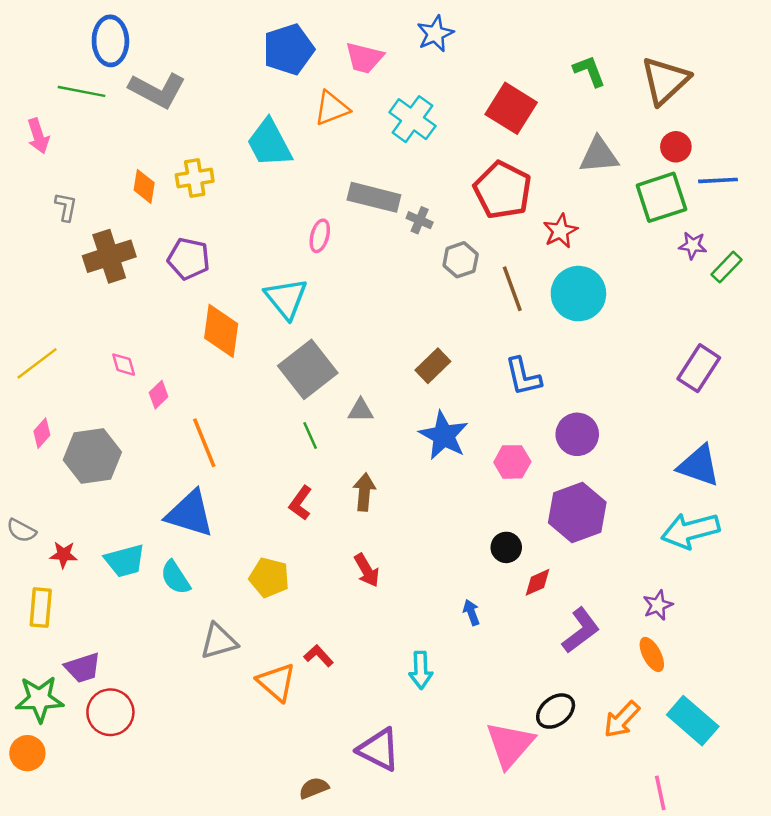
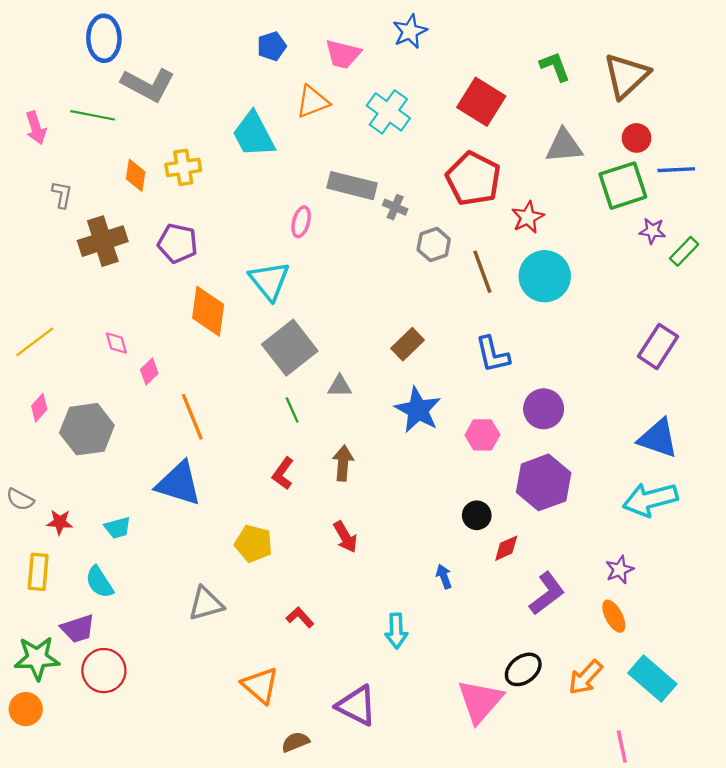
blue pentagon: (288, 49) -> (272, 46), size x0.6
green line: (82, 91) -> (93, 115), moved
cyan trapezoid: (125, 561) -> (118, 528), size x0.7
cyan semicircle: (175, 577) -> (99, 582), moved
orange triangle: (276, 682) -> (260, 685), moved

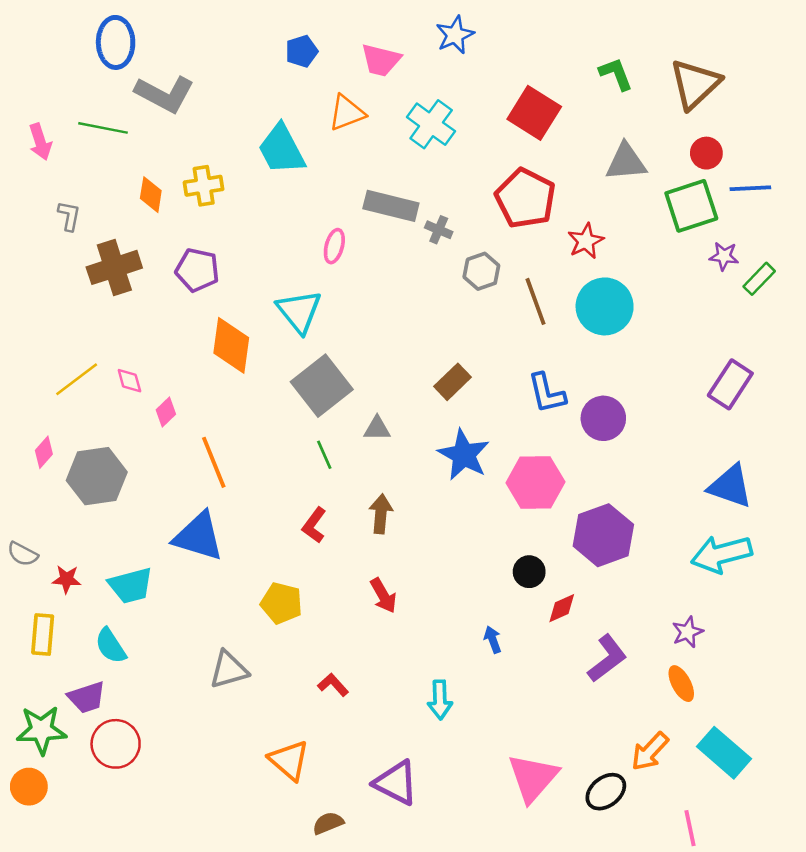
yellow line: (35, 342) -> (77, 379), moved
purple circle: (544, 409) -> (603, 418), moved
pink hexagon: (482, 435) -> (535, 482), size x1.5
cyan trapezoid: (118, 528) -> (131, 585), size x1.5
black ellipse: (523, 669) -> (606, 792), moved

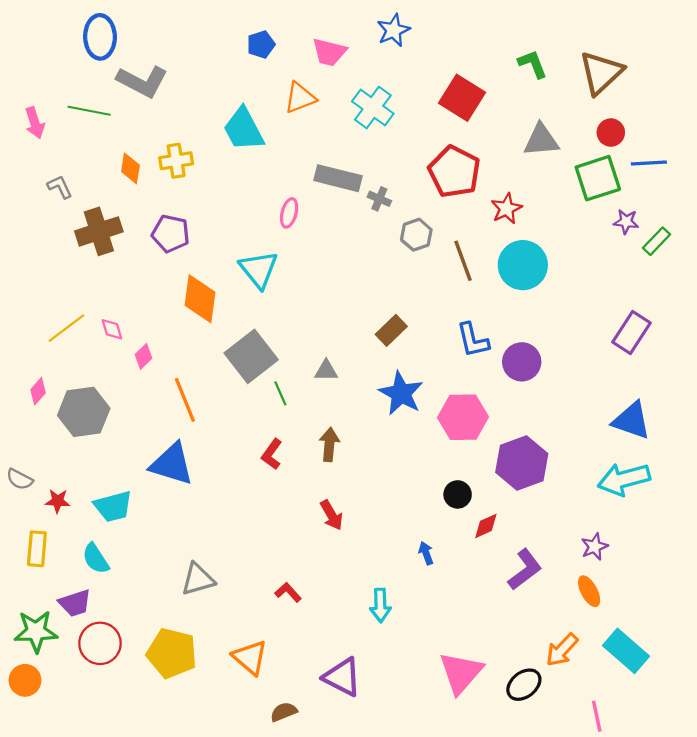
gray L-shape: (69, 216) -> (60, 187), turned -36
gray square: (322, 386) -> (251, 356), moved
yellow pentagon: (282, 603) -> (172, 653), moved, size x1.4

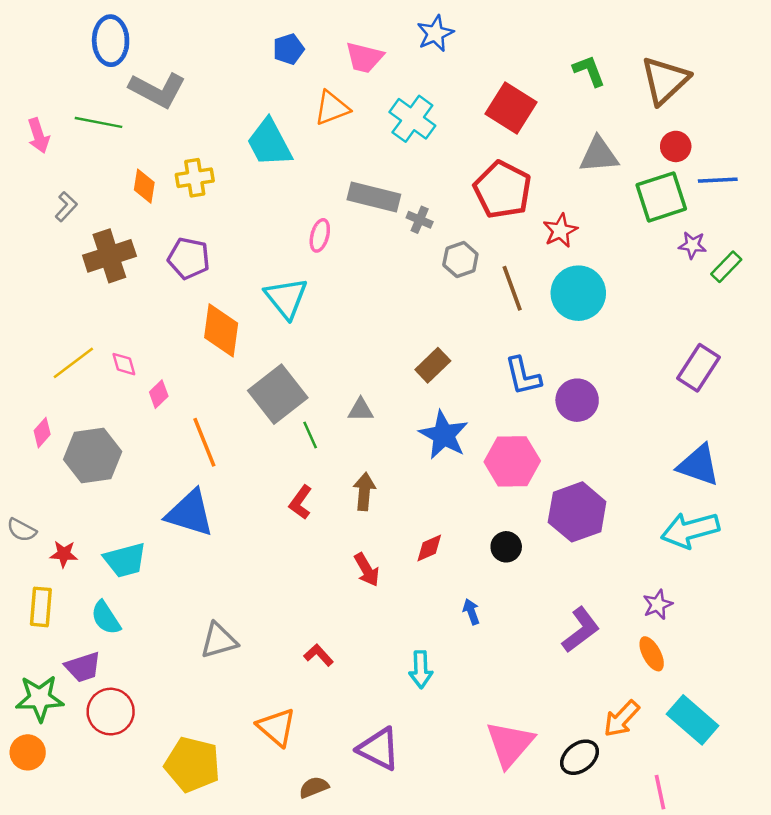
gray L-shape: (60, 187) -> (66, 207), turned 68
red diamond: (486, 526) -> (429, 548), moved
yellow pentagon: (172, 653) -> (192, 764), moved

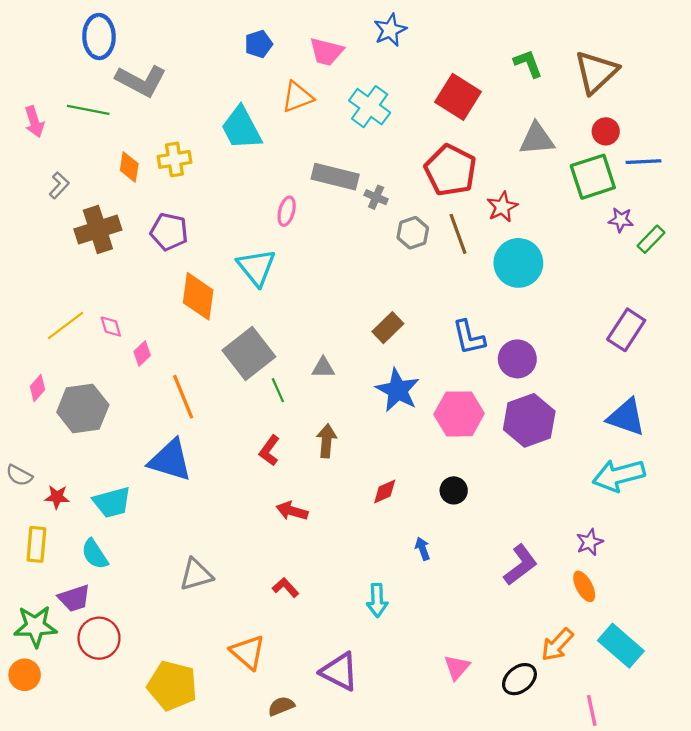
brown line: (512, 288) -> (458, 234), moved
purple hexagon: (577, 512) -> (529, 420), moved
red arrow: (367, 570) -> (292, 511), moved, turned 136
pink triangle: (510, 744) -> (457, 667), size x0.6

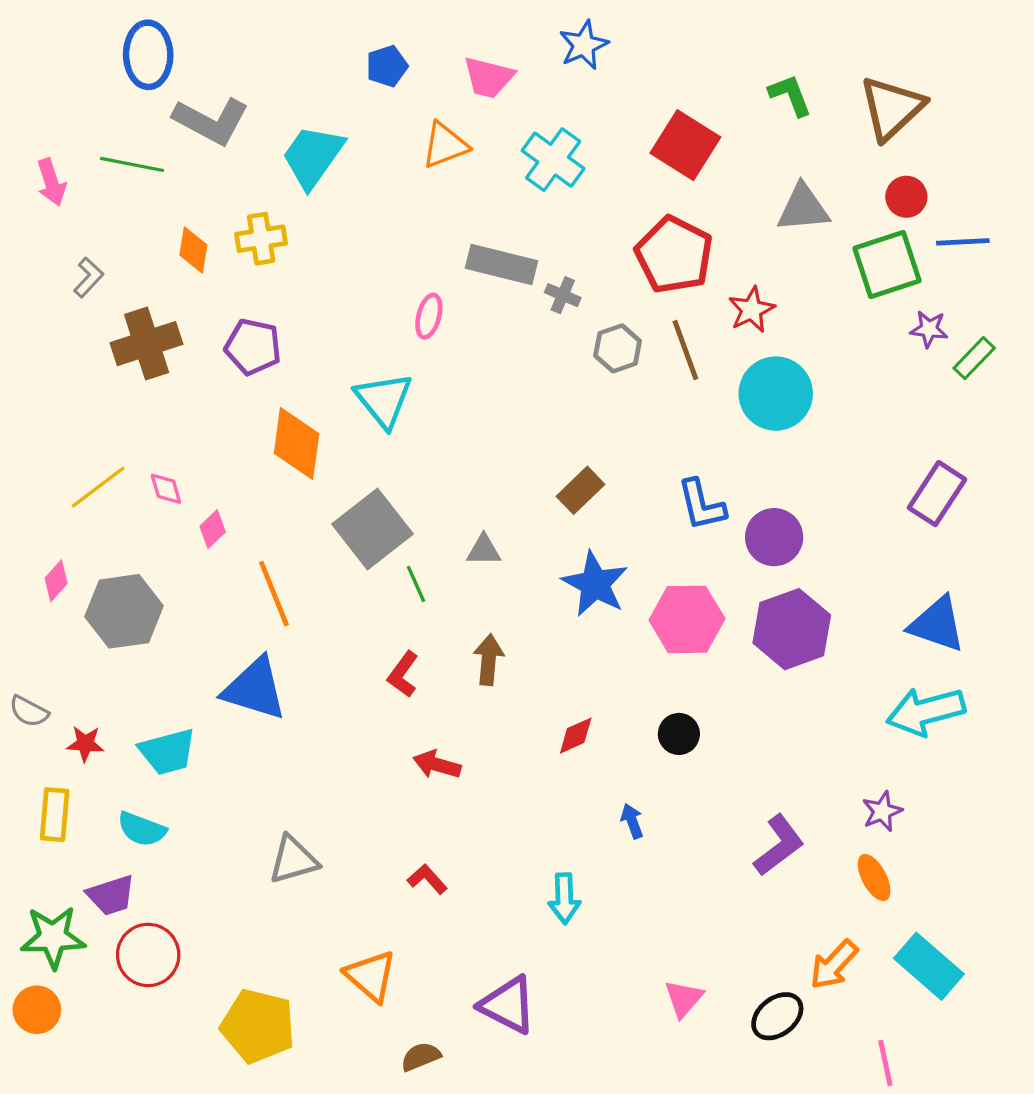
cyan trapezoid: (241, 128) -> (313, 156), moved, turned 63
cyan semicircle: (95, 554) -> (142, 829), turned -36

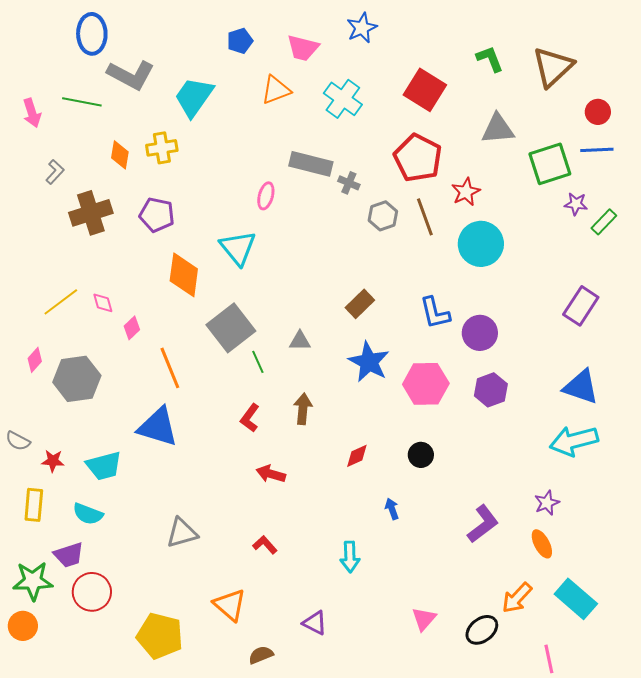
red circle: (906, 197) -> (598, 112), moved
purple hexagon: (792, 629) -> (491, 390), size x0.7
purple triangle: (508, 1005) -> (315, 623), size x0.7

